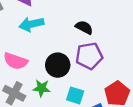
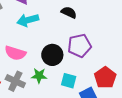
black semicircle: (84, 27) -> (69, 12), moved

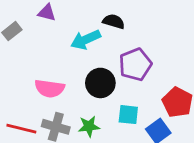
cyan arrow: (28, 20) -> (86, 40), moved
green star: (39, 76) -> (89, 126), moved

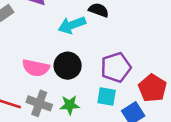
purple pentagon: (135, 64) -> (116, 67), moved
black circle: (100, 83) -> (68, 66), moved

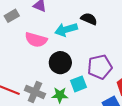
pink semicircle: (36, 68) -> (36, 40), moved
cyan square: (107, 96) -> (78, 84), moved, turned -35

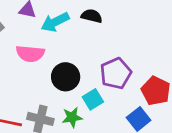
cyan arrow: (66, 30) -> (55, 22), moved

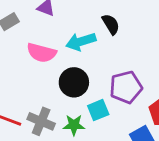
black semicircle: (92, 16) -> (111, 24), turned 36
cyan arrow: (55, 22) -> (81, 42), moved

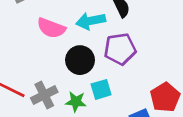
purple pentagon: (126, 87) -> (120, 49), moved
gray cross: (41, 121) -> (44, 95), turned 35

